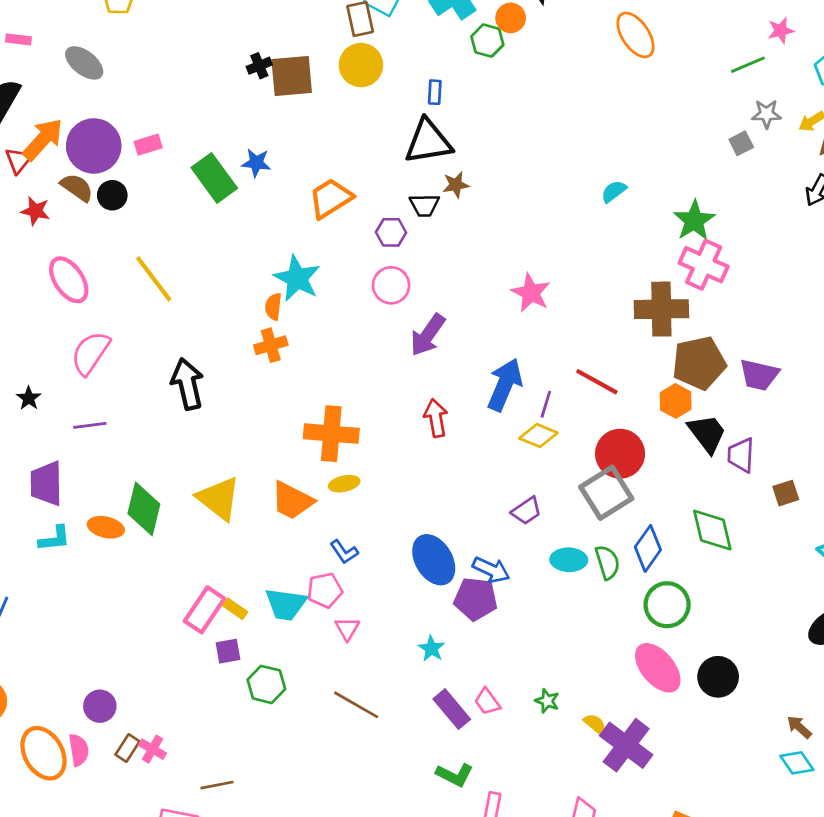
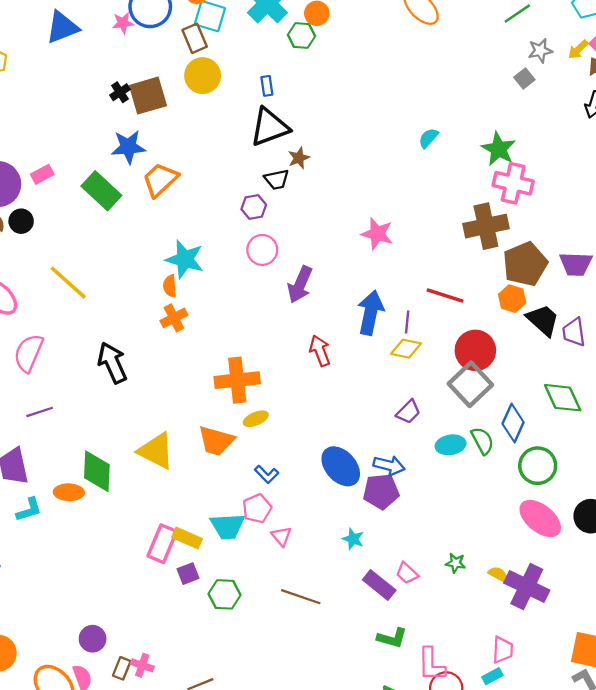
blue star: (256, 163) -> (128, 147), moved, size x1.4
orange trapezoid: (330, 198) -> (160, 180), moved
yellow rectangle: (235, 609) -> (187, 538), size x1.4

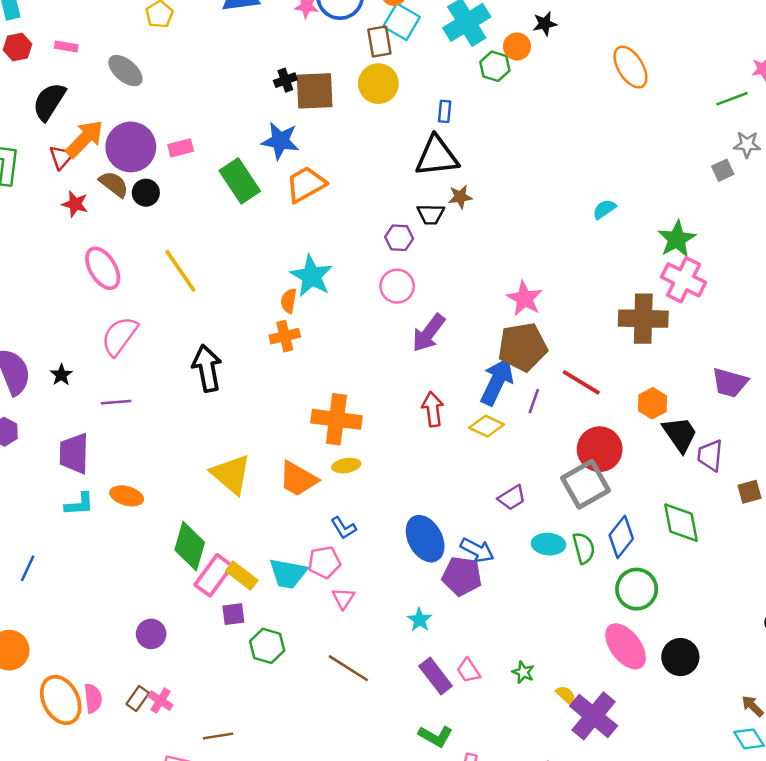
brown pentagon: (525, 264) -> (523, 347), moved
yellow diamond: (406, 349) -> (487, 426), moved
green diamond: (97, 471) -> (190, 546), moved
purple circle: (93, 639) -> (151, 634), moved

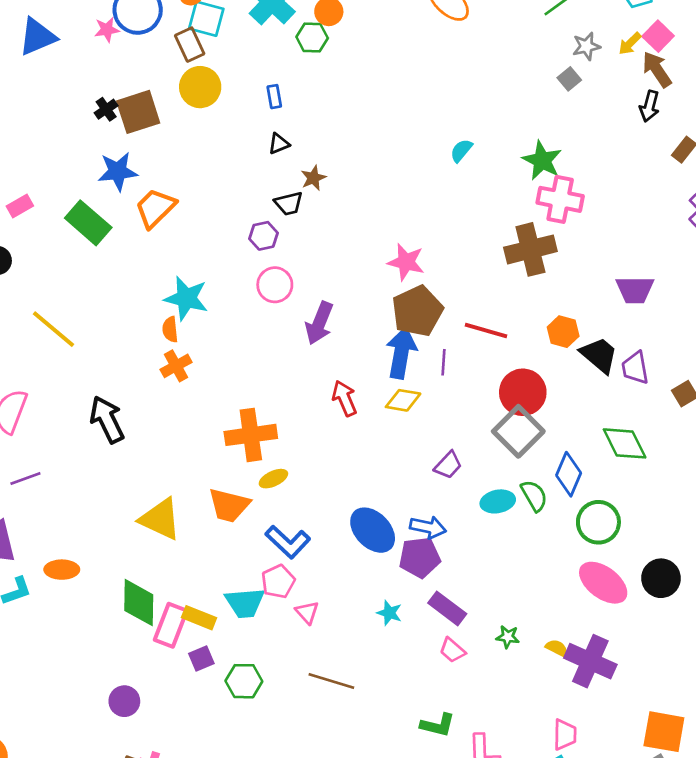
black triangle: (437, 156) -> (279, 144), size x0.5
blue L-shape: (343, 528) -> (288, 542), size x1.6
purple rectangle: (436, 676) -> (447, 608), moved

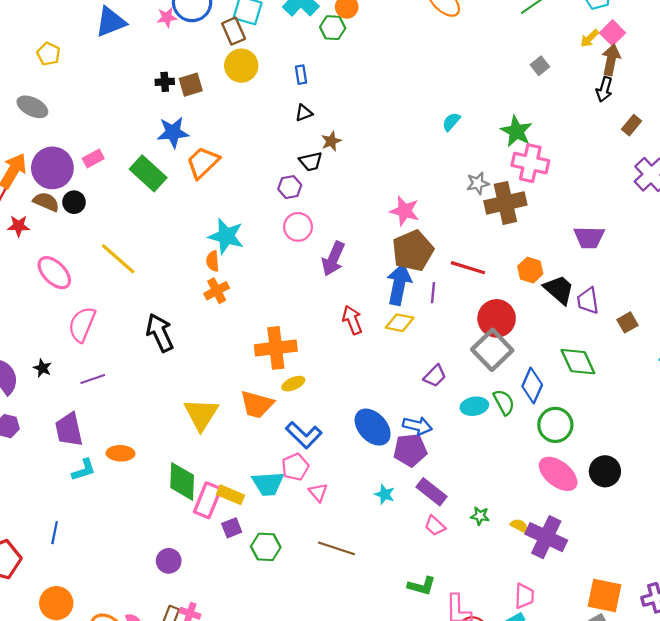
gray star: (586, 46) -> (478, 183), moved
brown arrow: (657, 69) -> (611, 60), turned 44
black cross: (106, 109) -> (165, 82), turned 30
brown square: (138, 112) -> (191, 85), size x0.7
yellow triangle: (160, 519) -> (201, 414), turned 36

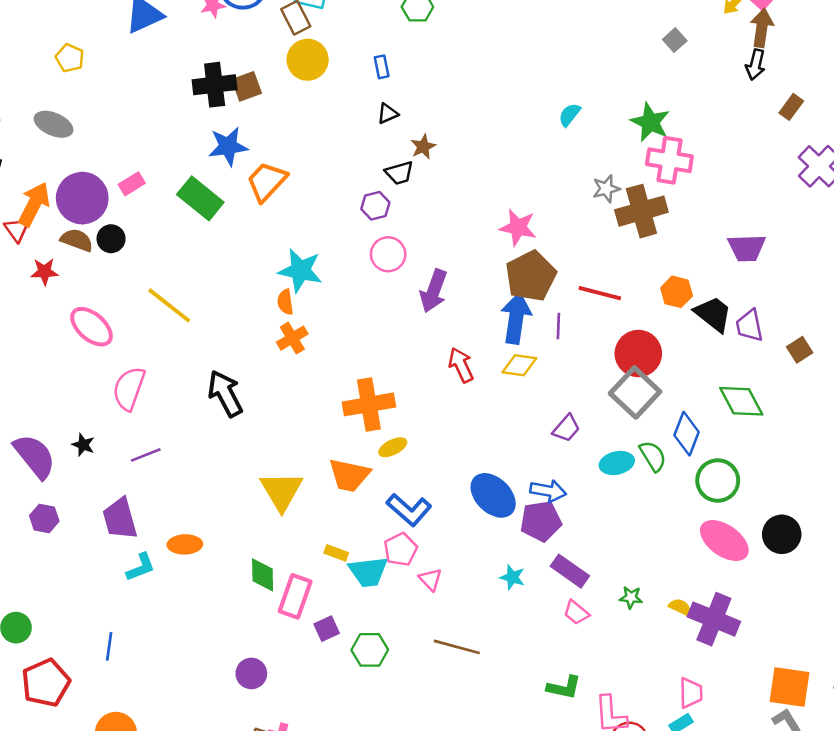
black cross: (165, 82) -> (215, 85), size x1.8
green diamond: (182, 481) -> (263, 575), size x0.7
yellow rectangle: (231, 495) -> (336, 553), moved, size x0.7

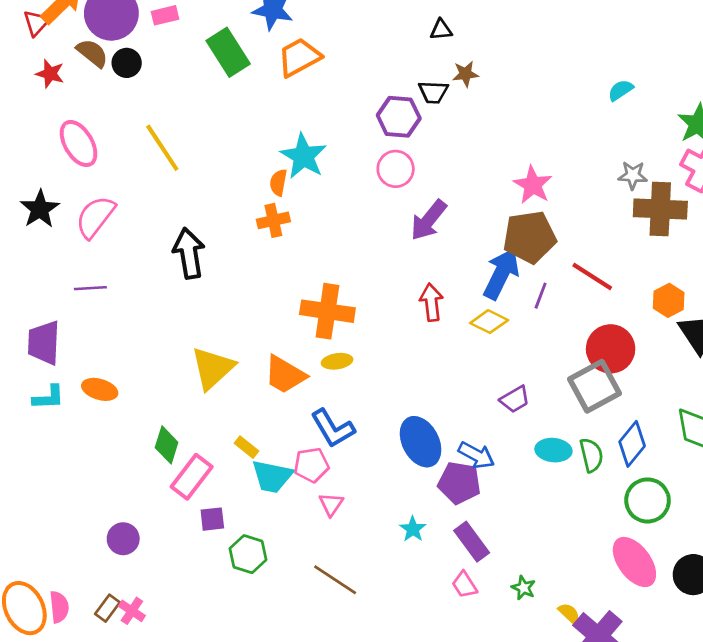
purple hexagon: (375, 206) -> (399, 117), size x1.4
black star: (83, 445) -> (40, 209), moved, size x1.6

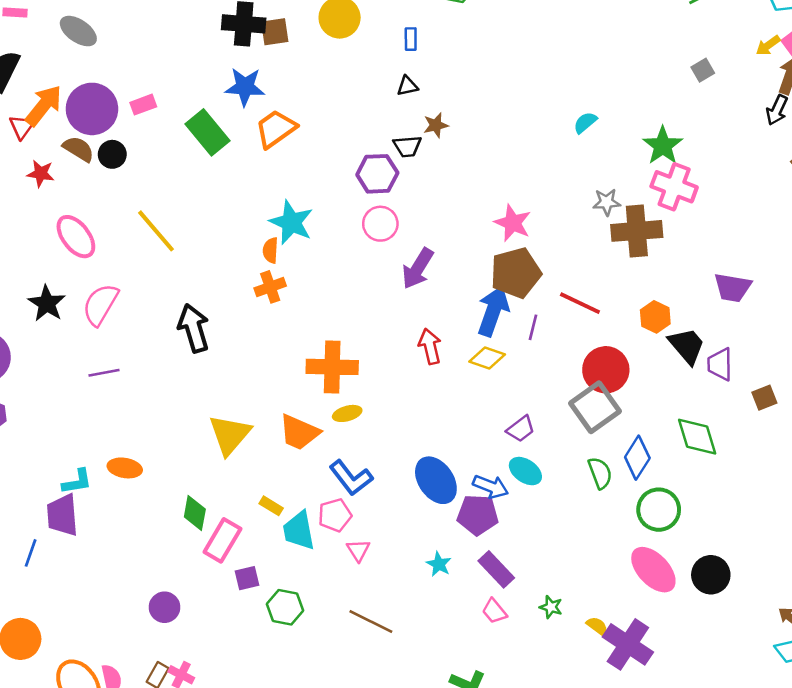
purple trapezoid: (44, 343) -> (62, 515), moved
cyan ellipse: (553, 450) -> (525, 471), moved, turned 36
cyan trapezoid: (272, 476) -> (299, 531), turned 75

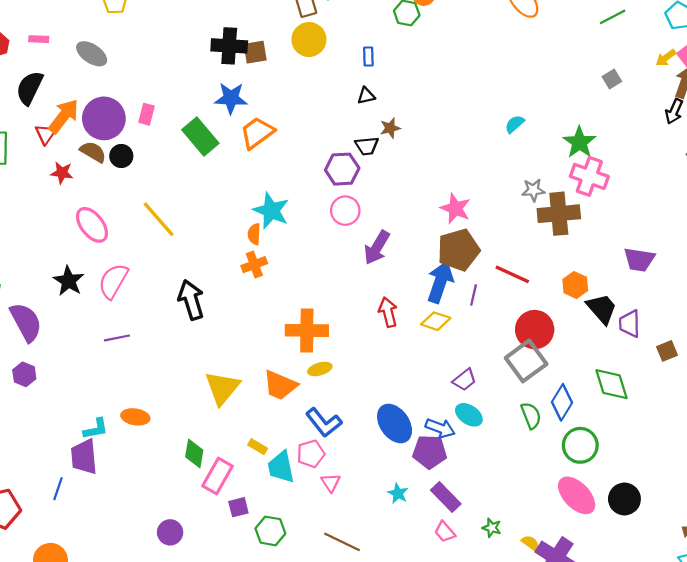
pink rectangle: (143, 105) -> (147, 114), turned -54

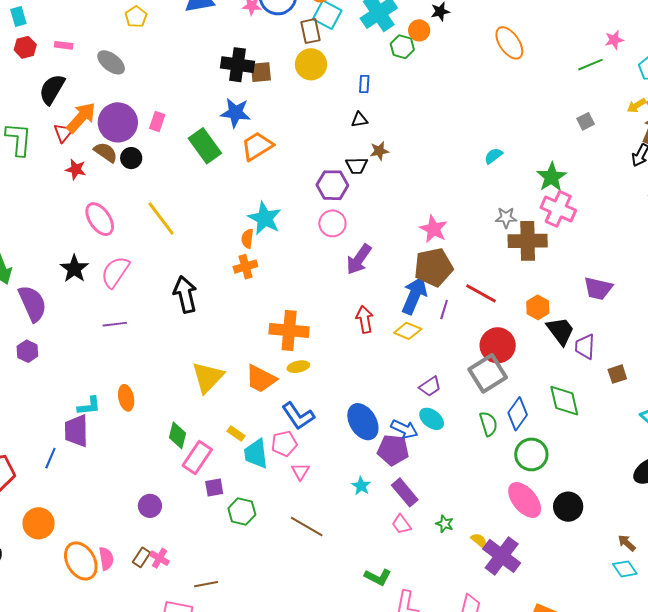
orange ellipse: (135, 417) -> (126, 398), turned 65

